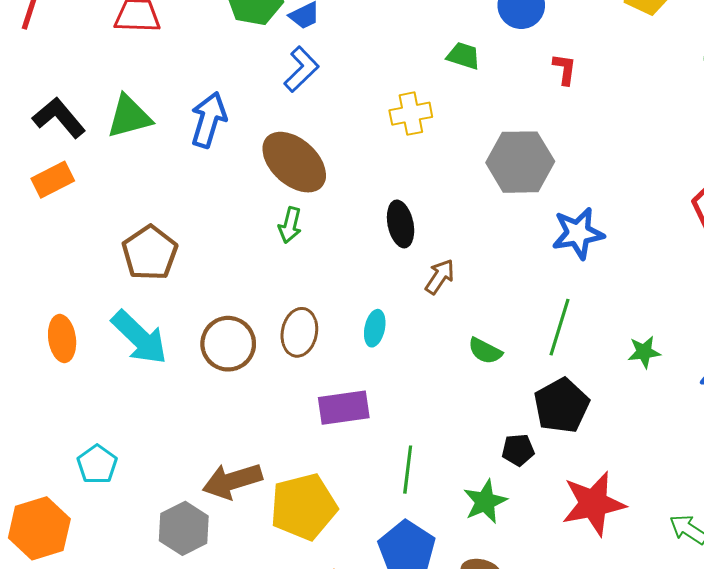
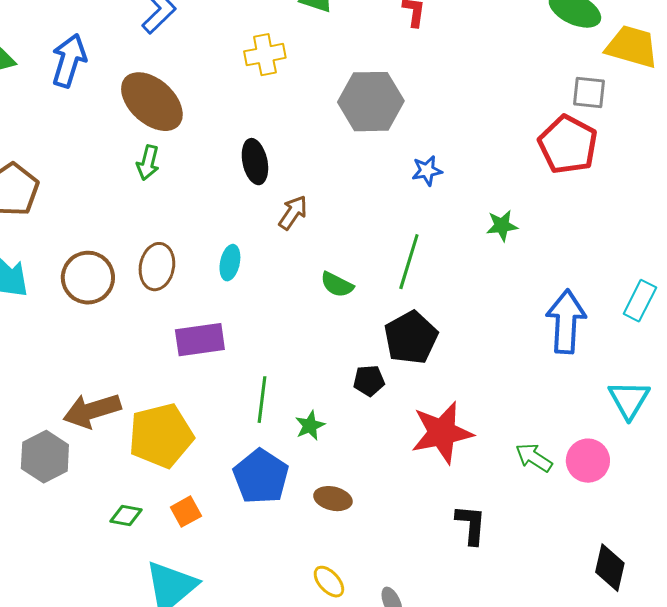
blue star: (578, 233) -> (427, 171), size x0.6
green star: (644, 352) -> (502, 226), moved
green star: (485, 502) -> (310, 426), moved, size x0.7

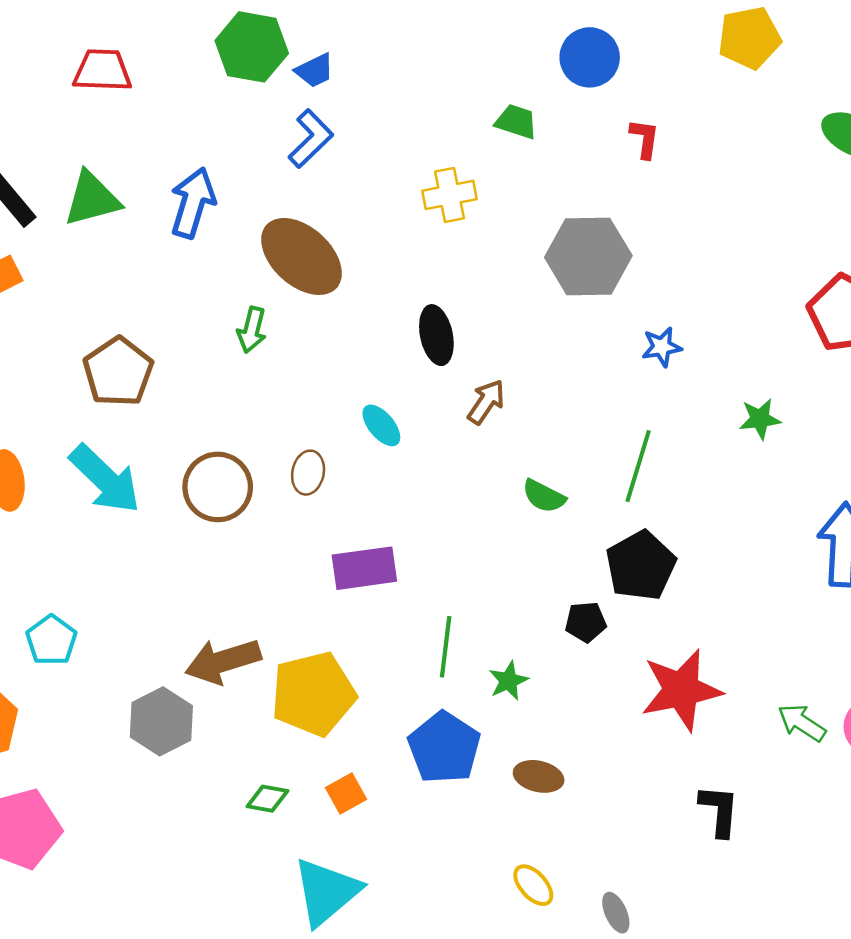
green arrow: (148, 163) -> (252, 330), moved
cyan ellipse: (230, 263) -> (381, 425), moved, turned -52
brown ellipse: (157, 267) -> (308, 473), size x0.7

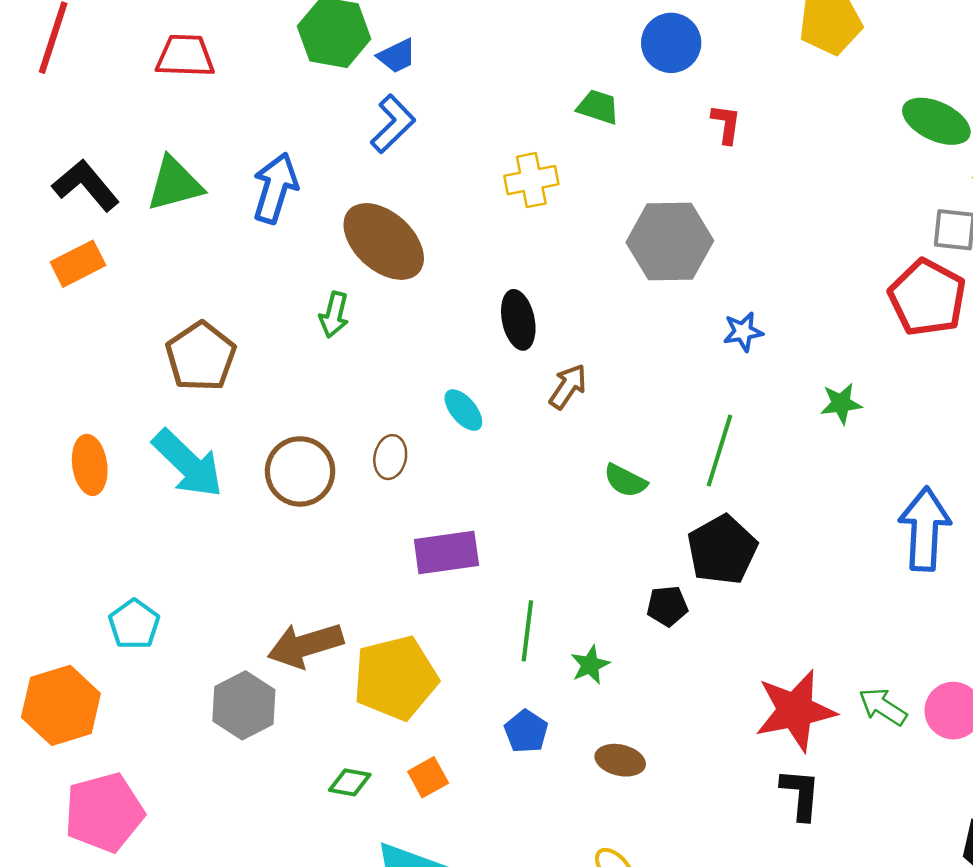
red star: (681, 690) -> (795, 711), moved
blue pentagon: (444, 748) -> (526, 731), size x0.6

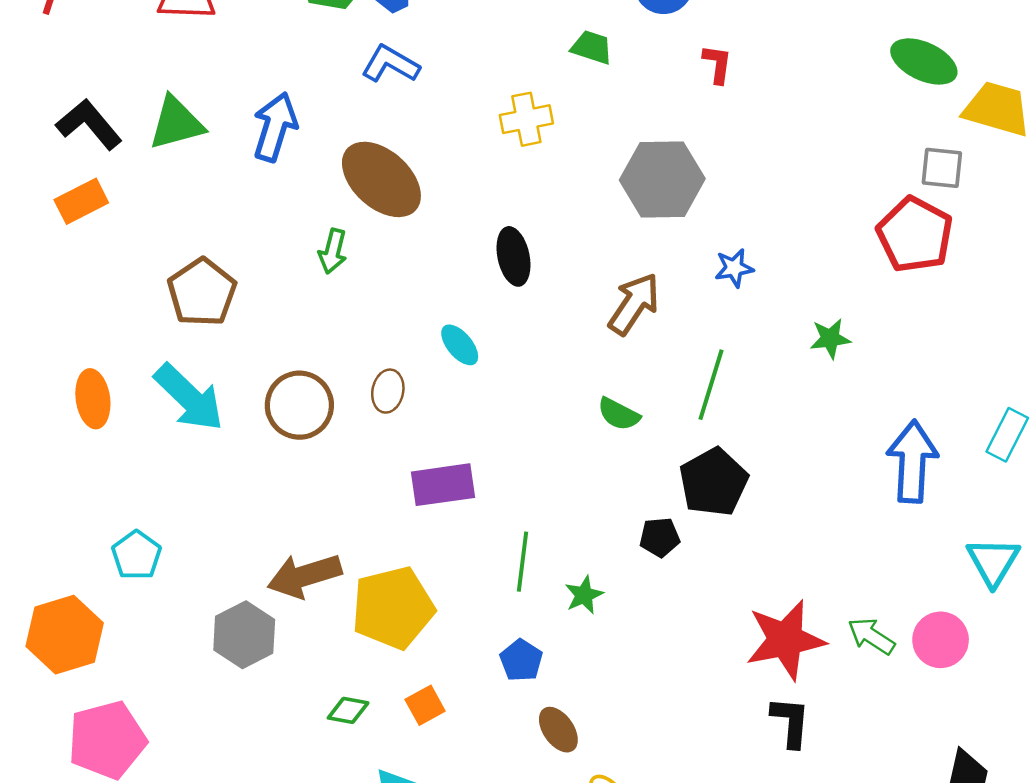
blue L-shape: (393, 124) -> (390, 64), turned -106
brown arrow: (568, 387) -> (634, 304), moved, size x1.4
brown ellipse: (620, 760) -> (558, 730), moved, turned 42

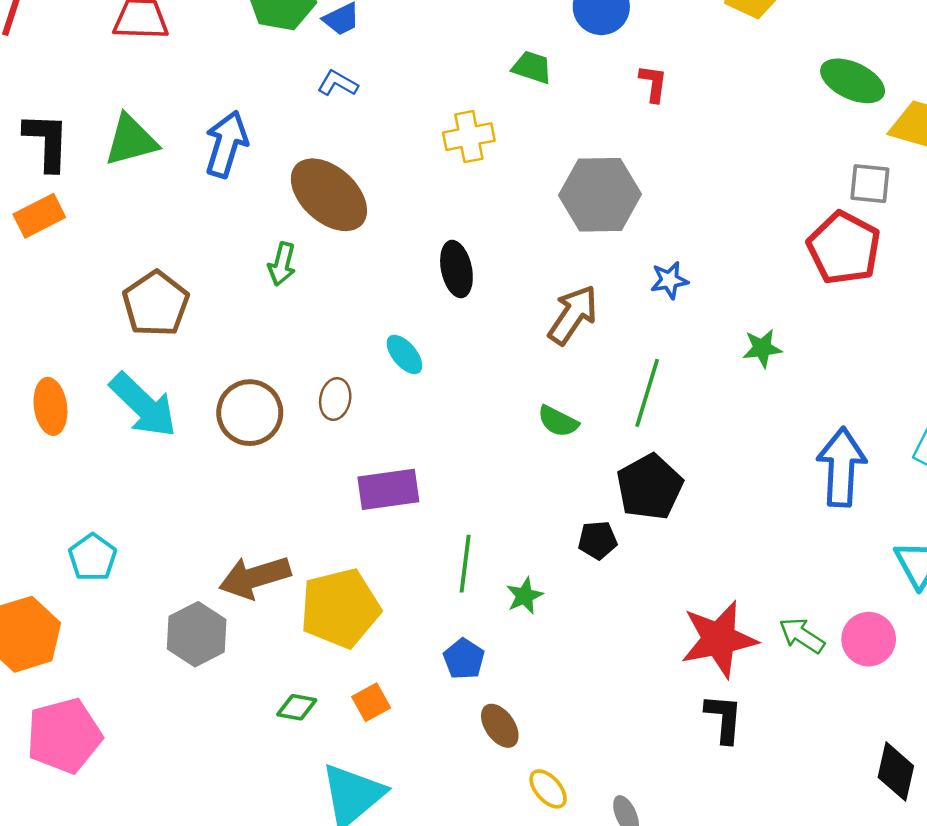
blue L-shape: (390, 64) -> (338, 83), size x0.7
black L-shape: (89, 124) -> (47, 142), turned 42

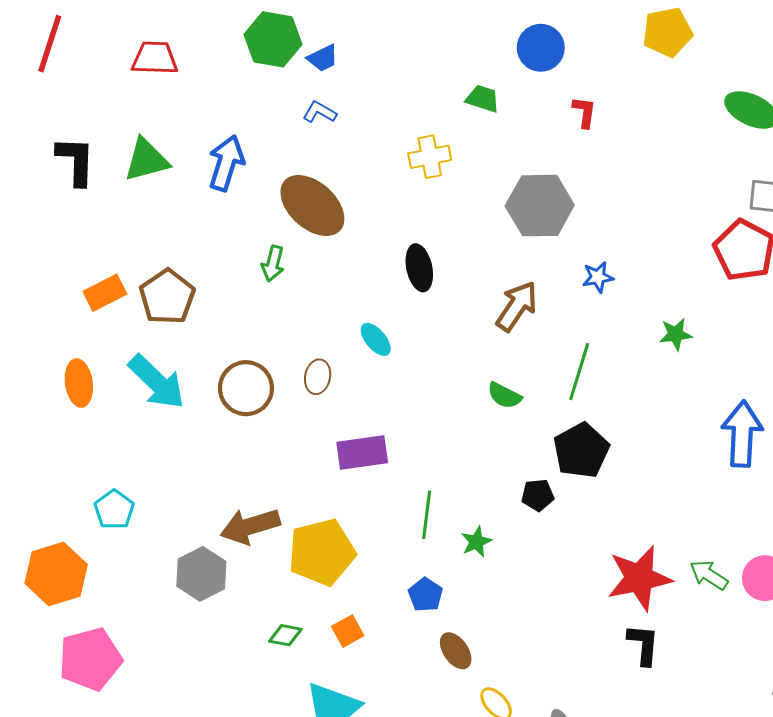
orange rectangle: (39, 216) -> (105, 293), moved

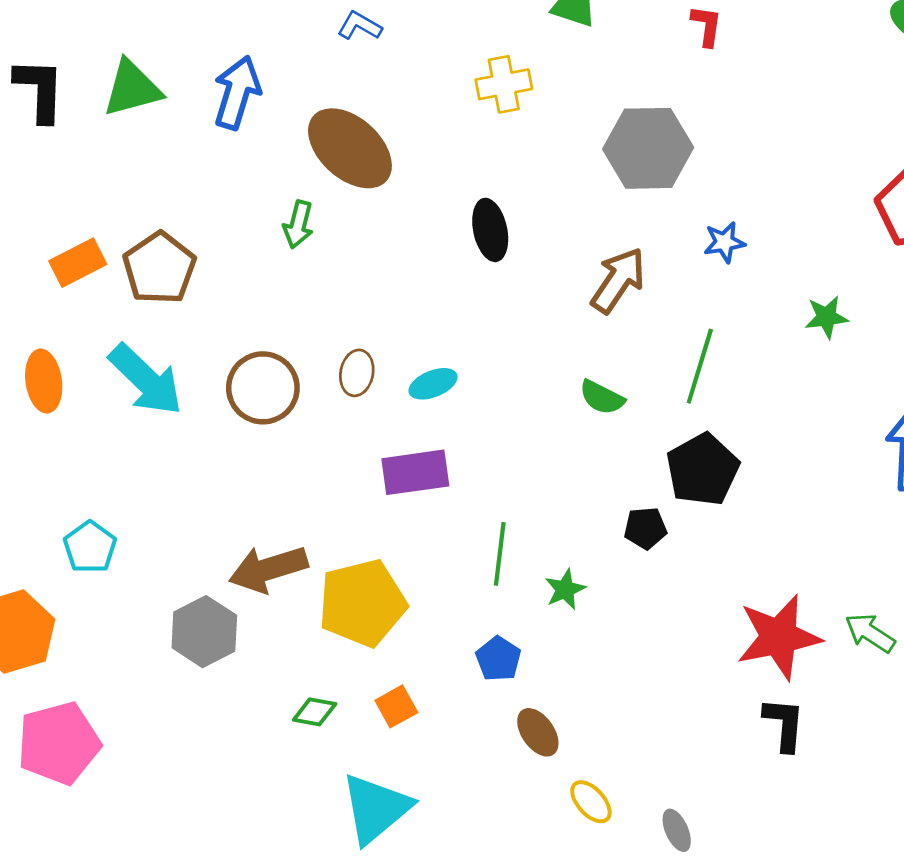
cyan ellipse: (376, 339) -> (433, 384), moved, turned -72

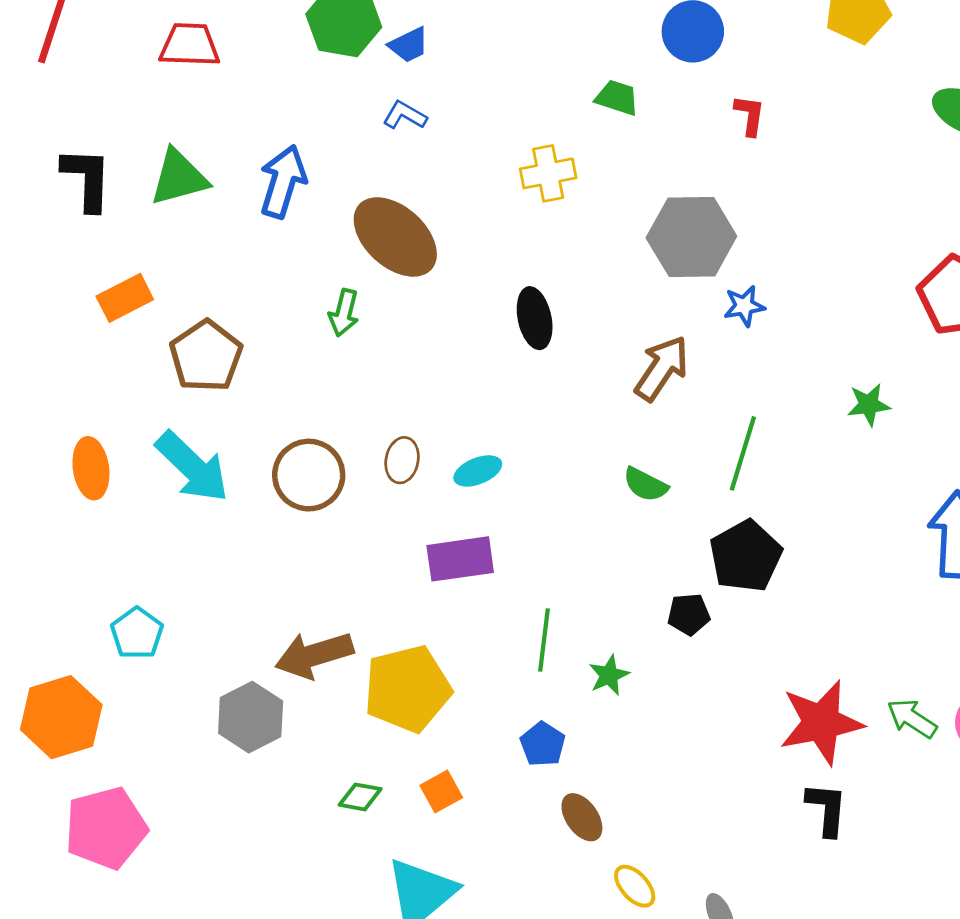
blue star: (724, 242) -> (744, 306), moved
orange rectangle: (78, 263) -> (125, 298), moved

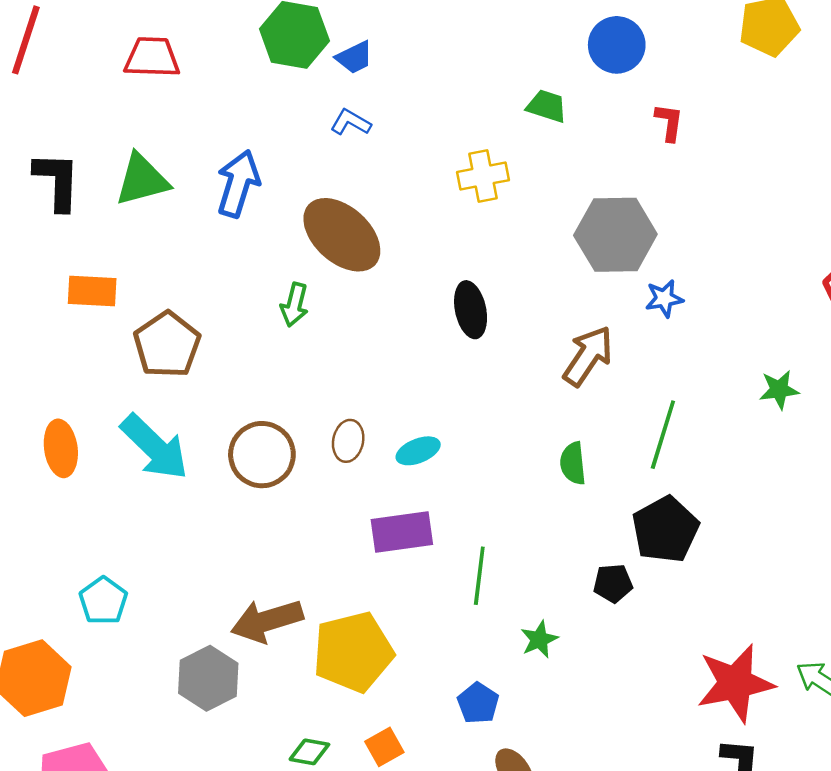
orange rectangle: (125, 298) -> (92, 291), turned 30
green semicircle: (645, 484) -> (573, 463), turned 57
green line: (544, 640) -> (479, 576), moved

